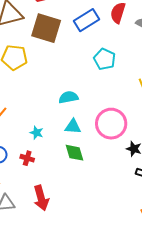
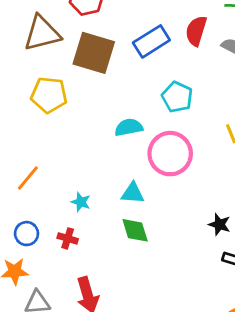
cyan semicircle: (68, 97) -> (129, 127), moved
pink circle: (111, 124) -> (170, 154), moved

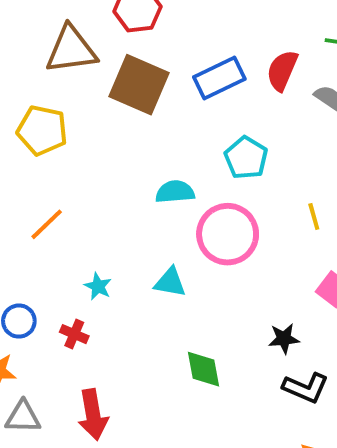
yellow pentagon: (49, 95) -> (42, 130), moved
orange line: (28, 178) -> (47, 224), moved
black star: (219, 224) -> (284, 339), turned -30
green diamond: (135, 230) -> (204, 369), moved

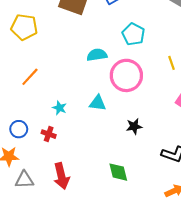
black star: (284, 339) -> (134, 126), moved
green diamond: (204, 369) -> (118, 172), moved

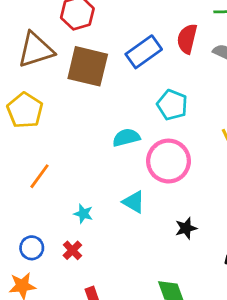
yellow pentagon: (24, 27) -> (25, 110), turned 30
cyan triangle: (98, 103) -> (134, 202), turned 30
red cross: (49, 134) -> (72, 250), turned 32

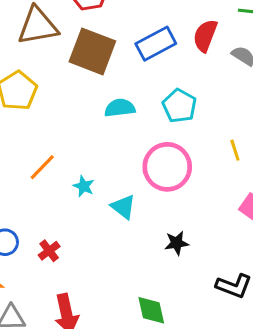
cyan semicircle: (126, 138) -> (120, 108), moved
orange line: (40, 176) -> (42, 167), moved
cyan star: (83, 214) -> (84, 186), moved

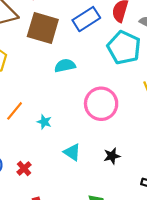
cyan pentagon: (179, 106) -> (124, 48), moved, size x1.4
cyan triangle: (123, 207) -> (72, 152), moved

